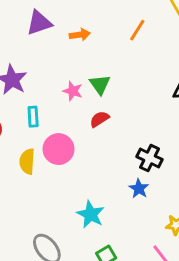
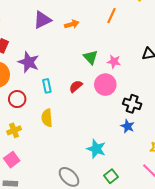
pink star: (73, 91) -> (114, 62), moved
red semicircle: (99, 119) -> (76, 86), moved
pink circle: (59, 149) -> (105, 85), moved

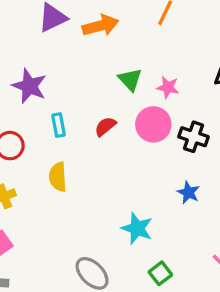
orange arrow: (72, 24) -> (100, 26), size x1.5
black cross: (132, 104) -> (194, 137), moved

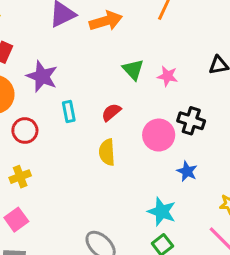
pink circle: (153, 124) -> (159, 135), moved
yellow semicircle: (58, 177) -> (107, 152), moved
cyan star: (137, 228) -> (162, 212), moved

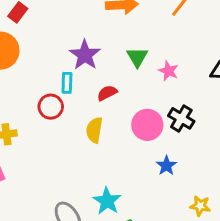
purple star: (42, 76) -> (85, 55), moved
red circle: (25, 131) -> (51, 107), moved
cyan star: (162, 212) -> (107, 201), moved

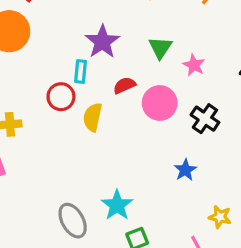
pink circle: (147, 125) -> (160, 103), moved
yellow semicircle: (94, 130) -> (93, 117), moved

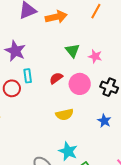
purple star: (102, 42) -> (15, 51), moved
red circle: (61, 97) -> (12, 88), moved
yellow semicircle: (93, 117) -> (64, 115), moved, turned -102

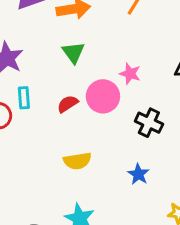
green triangle: (73, 50) -> (73, 52), moved
pink circle: (80, 84) -> (103, 96), moved

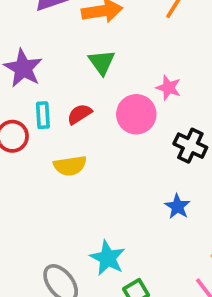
red semicircle: (68, 104) -> (79, 114), moved
yellow semicircle: (77, 161) -> (70, 166), moved

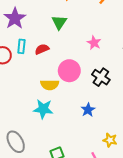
pink circle: (136, 114) -> (69, 71), moved
yellow semicircle: (70, 166) -> (50, 85), moved
cyan star: (108, 258) -> (43, 109), moved, turned -30

